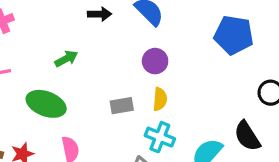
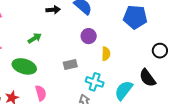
yellow semicircle: (160, 99) -> (106, 54), moved

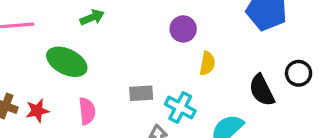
gray rectangle: (70, 64) -> (141, 93), moved
black semicircle: (147, 78) -> (262, 90), moved

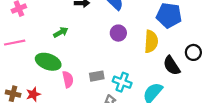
yellow semicircle: (207, 63) -> (151, 42), moved, size x1.5
pink semicircle: (87, 111) -> (68, 79), moved

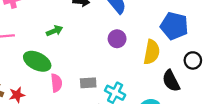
black circle: (193, 52) -> (193, 60), moved

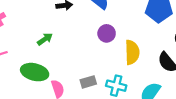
yellow semicircle: (152, 52) -> (132, 52), moved

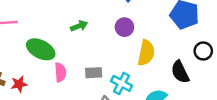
green arrow: (45, 39) -> (79, 26), moved

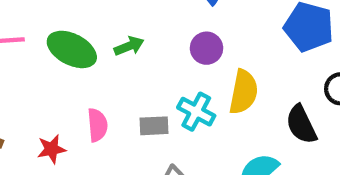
green ellipse: (41, 49) -> (72, 49), moved
cyan cross: (122, 83) -> (196, 112), moved
red star: (19, 84) -> (51, 149), moved

